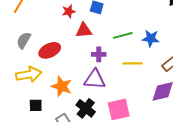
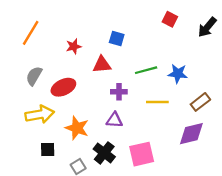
red star: (69, 11) -> (74, 46), moved
purple triangle: (95, 79) -> (114, 120), size x0.7

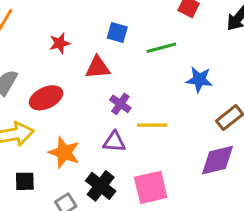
green line: (146, 70) -> (161, 48), moved
purple cross: (119, 92) -> (120, 104), turned 35
yellow line: (157, 102) -> (152, 125), moved

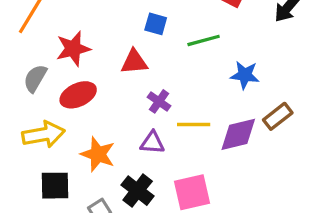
red star: (60, 43) -> (73, 49), moved, size x1.5
purple diamond: (217, 160) -> (238, 134), moved
black square: (25, 181) -> (55, 186), size x1.4

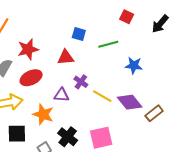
brown rectangle: (278, 116) -> (154, 113), moved
yellow line: (194, 125) -> (102, 96), turned 30
purple diamond: (238, 134) -> (130, 102), turned 65
purple triangle: (152, 143) -> (62, 95), moved

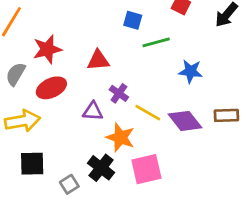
blue square: (79, 34) -> (133, 20), moved
brown rectangle: (154, 113) -> (226, 115), moved, turned 36
orange star: (43, 114) -> (120, 137), moved

